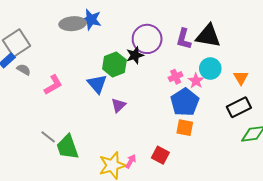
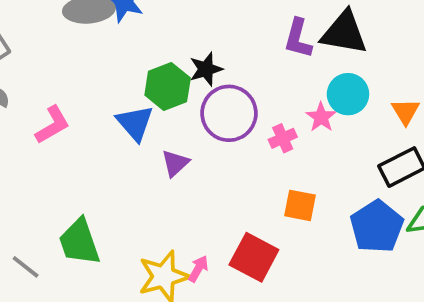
purple circle: (147, 39) -> (229, 113), moved
pink cross: (176, 77) -> (283, 138), moved
blue pentagon: (185, 102) -> (377, 227), moved
gray line: (48, 137) -> (26, 267), moved
red square: (160, 155) -> (254, 257), size x1.4

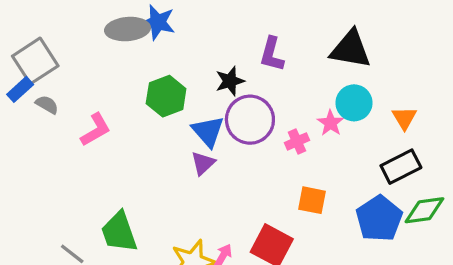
purple L-shape: (298, 38) -> (272, 54), moved
green hexagon: (168, 86) -> (166, 96), moved
blue triangle: (135, 123) -> (208, 131), moved

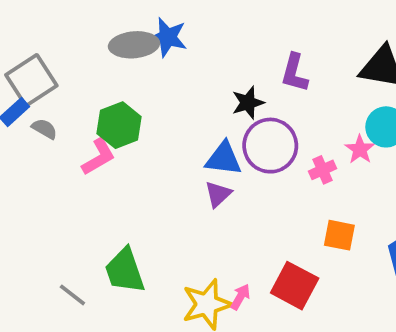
green hexagon: (166, 96) -> (119, 125), moved
blue triangle: (208, 131) -> (224, 159), turned -42

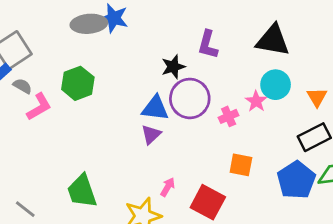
pink L-shape: (99, 157) -> (39, 107), moved
gray line: (72, 295) -> (25, 209), moved
pink arrow: (240, 297) -> (168, 187), moved

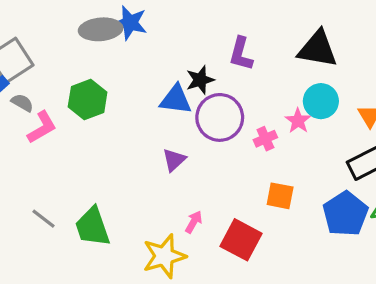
blue triangle: (155, 108) -> (176, 100), moved
gray line: (25, 209) -> (43, 219), moved

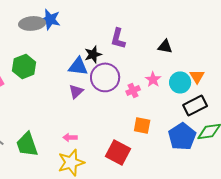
black triangle: (318, 49) -> (165, 46), moved, size x0.6
cyan circle: (321, 101) -> (180, 82), moved
purple triangle: (174, 160) -> (76, 91), moved
pink arrow: (194, 222) -> (70, 137), moved, turned -120

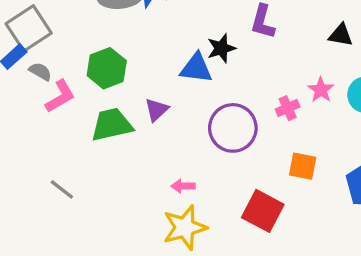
purple circle: (105, 77) -> (233, 128), moved
purple triangle: (76, 91) -> (156, 110), moved
green trapezoid: (27, 144) -> (112, 125), moved, turned 96

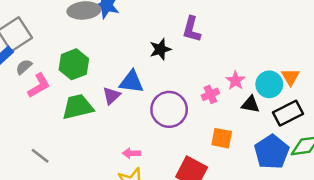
black triangle: (341, 35) -> (250, 104), moved
blue triangle: (196, 68) -> (131, 82), moved
gray semicircle: (40, 72) -> (24, 67), turned -72

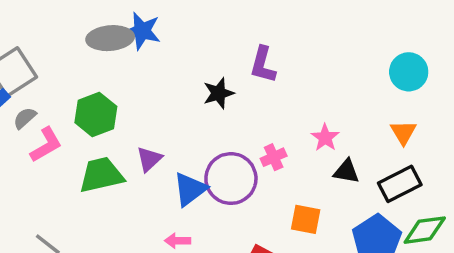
blue triangle: (131, 82) -> (190, 189), moved, turned -44
cyan circle: (269, 84) -> (409, 72), moved
pink cross: (210, 94) -> (274, 157), moved

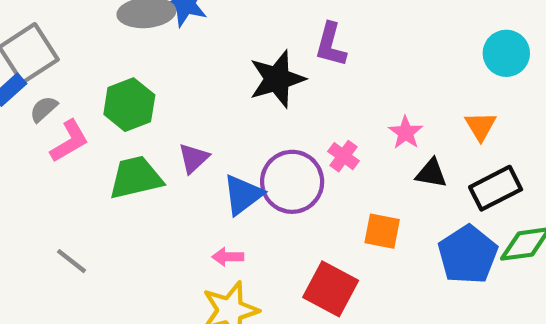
black star: (218, 93) -> (277, 79), size x1.5
orange triangle: (403, 132) -> (481, 126), moved
pink cross: (274, 157) -> (343, 156), turned -30

